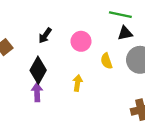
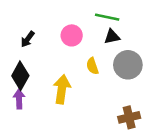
pink circle: (81, 41) -> (72, 35), moved
yellow arrow: (78, 83) -> (62, 89), size x1.6

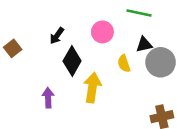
black triangle: (112, 37) -> (144, 45), moved
black diamond: (20, 76) -> (72, 61), moved

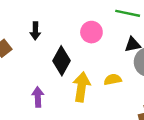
black arrow: (57, 36) -> (35, 31), moved, turned -35
yellow semicircle: (124, 64) -> (113, 79), moved, turned 98

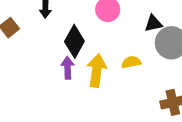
purple arrow: (38, 97) -> (68, 68), moved

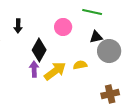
yellow arrow: (97, 70) -> (55, 71), turned 45

